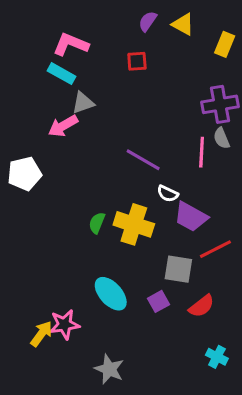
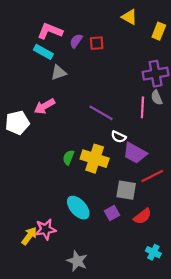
purple semicircle: (148, 21) -> (76, 41), moved
pink arrow: (63, 126) -> (44, 106), moved

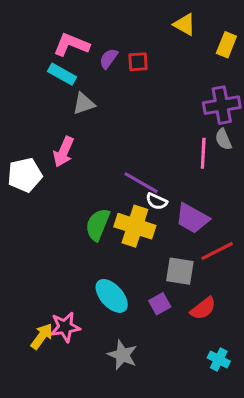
pink arrow: (44, 106) -> (64, 152), turned -36
purple line: (101, 113) -> (141, 183), moved
white semicircle: (119, 137) -> (157, 201), moved
green semicircle: (68, 157) -> (98, 225), size x1.5
gray star: (77, 261) -> (122, 355), moved

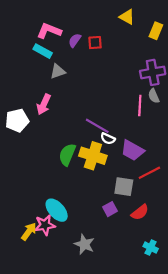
cyan ellipse: (112, 296) -> (57, 210), moved

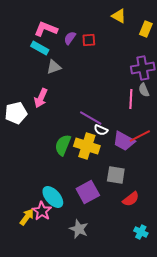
red line: (149, 173) -> (140, 136), moved
purple square: (110, 209) -> (88, 192), moved, size x1.6
pink star: (45, 225) -> (42, 211), turned -30

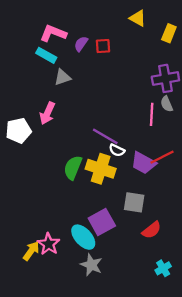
cyan ellipse: (53, 197) -> (83, 237), moved
cyan cross: (141, 232) -> (163, 268), turned 32

